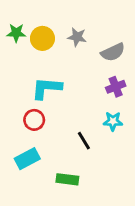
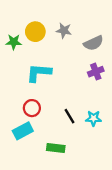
green star: (16, 33) -> (14, 42), moved
red circle: (34, 120) -> (32, 108), moved
cyan star: (113, 121) -> (93, 118), moved

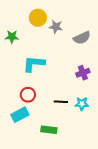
yellow circle: (35, 32) -> (38, 18), moved
purple cross: (96, 72) -> (83, 73), moved
black line: (70, 116) -> (61, 102), turned -56

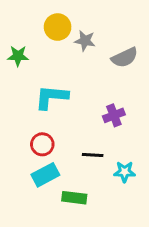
purple cross: (83, 73) -> (114, 115), moved
cyan star: (82, 104) -> (125, 172), moved
cyan rectangle: (20, 115) -> (45, 175), moved

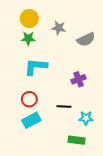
yellow circle: (58, 27) -> (29, 19), moved
green star: (18, 56) -> (28, 38), moved
green rectangle: (74, 198) -> (77, 140), moved

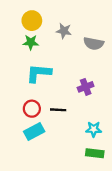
gray semicircle: (86, 39) -> (94, 43), turned 36
black line: (64, 107) -> (58, 110), moved
green rectangle: (77, 140) -> (95, 153), moved

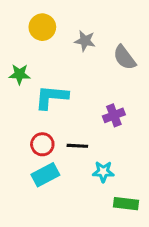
green star: (31, 42) -> (20, 74), moved
gray semicircle: (94, 43) -> (125, 58), turned 42
cyan star: (94, 129) -> (103, 172), moved

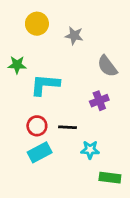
gray semicircle: (125, 58) -> (107, 66), moved

